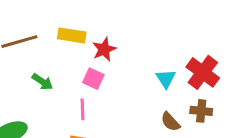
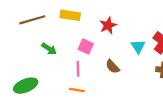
red star: (104, 49) -> (108, 25), moved
brown semicircle: (170, 122) -> (113, 67), moved

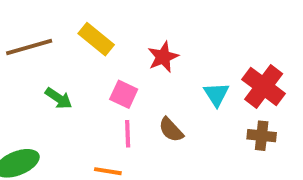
yellow rectangle: (70, 15) -> (96, 39), turned 30
pink line: (78, 69) -> (128, 134), moved

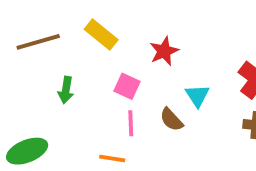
cyan triangle: (216, 94) -> (197, 96), moved
green arrow: (59, 98) -> (66, 90), turned 65

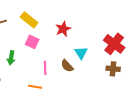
pink square: (127, 86) -> (32, 42), moved
green arrow: (66, 90) -> (11, 58), moved

